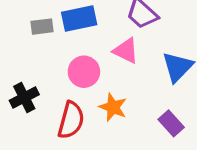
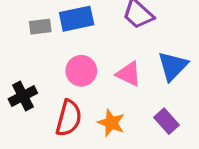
pink triangle: (126, 51) -> (129, 74), moved
orange star: (113, 107) -> (111, 123), moved

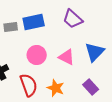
red semicircle: (69, 118) -> (29, 85), turned -35

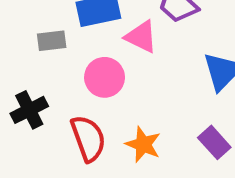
gray rectangle: (11, 27) -> (52, 41), moved
pink triangle: (67, 57) -> (141, 37), moved

